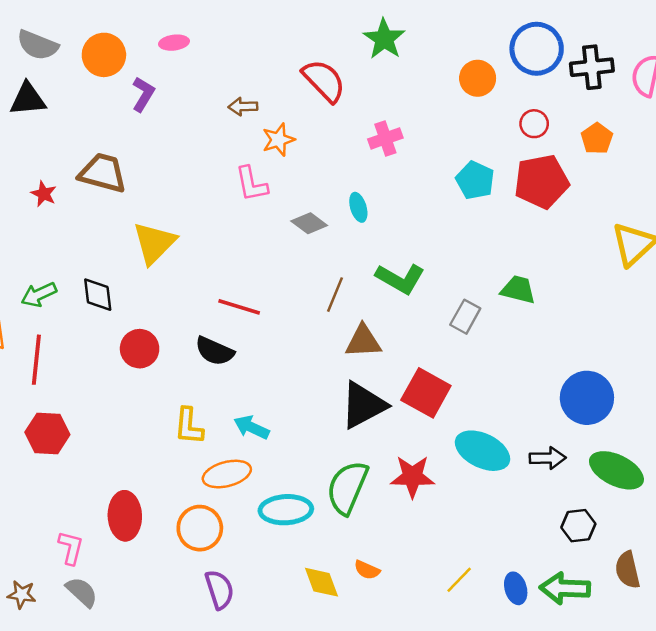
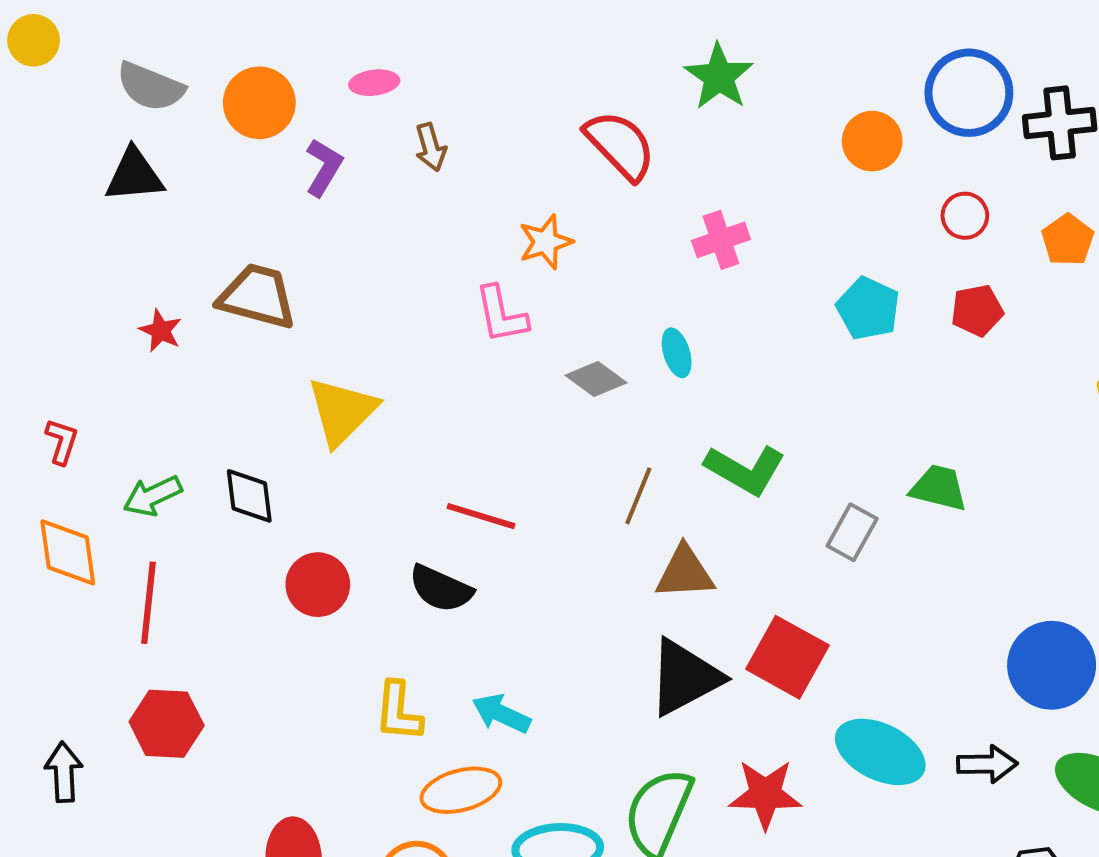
brown arrow: (243, 107) -> (431, 147), moved, turned -104
red pentagon: (541, 181) -> (977, 310), size x0.6

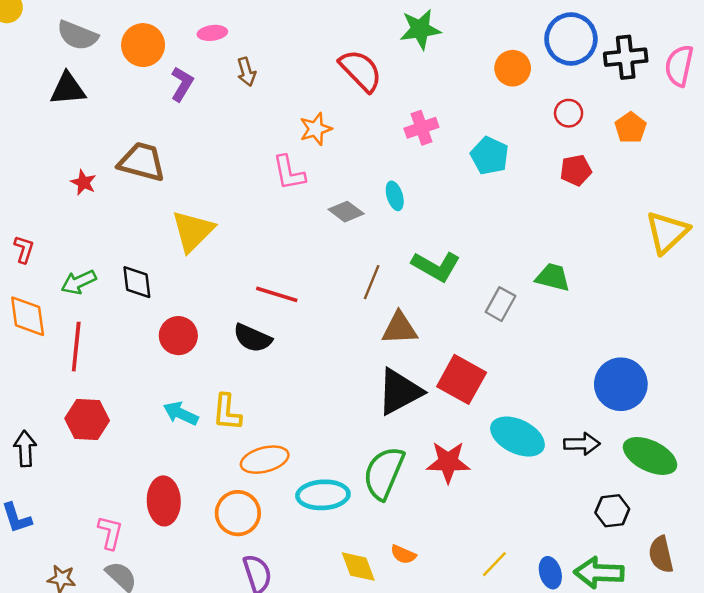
green star: (719, 77) -> (420, 29), turned 30
cyan pentagon: (868, 308) -> (490, 156), moved
cyan arrow: (501, 714) -> (181, 413), moved

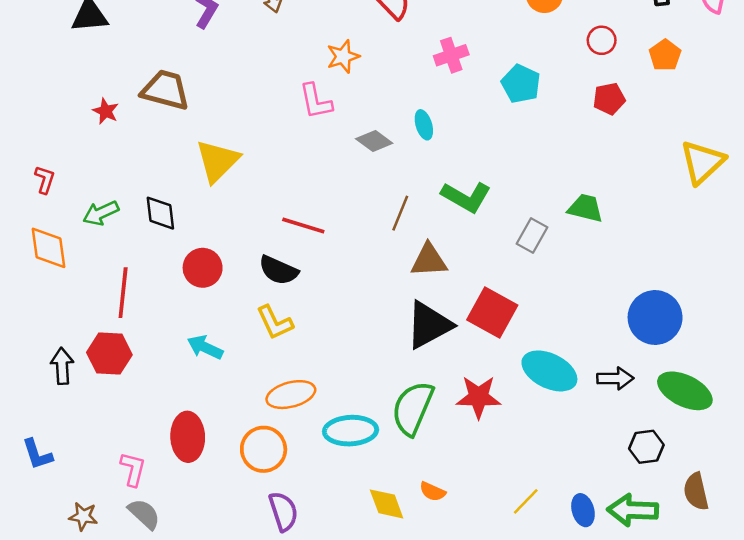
red line: (76, 347) -> (123, 293), moved
yellow L-shape: (227, 412) -> (275, 322), moved, turned -30
black arrow: (25, 449) -> (62, 366), moved

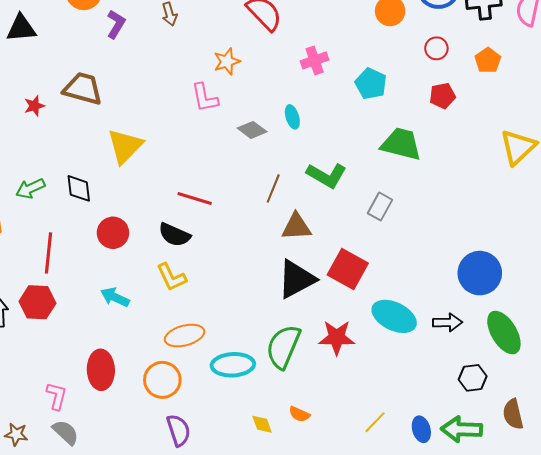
red star: (106, 111) -> (34, 106), turned 30
green trapezoid: (585, 208) -> (401, 144), moved, size x1.4
green ellipse: (685, 391) -> (504, 333), turned 33
yellow diamond: (387, 504) -> (262, 424), size x0.7

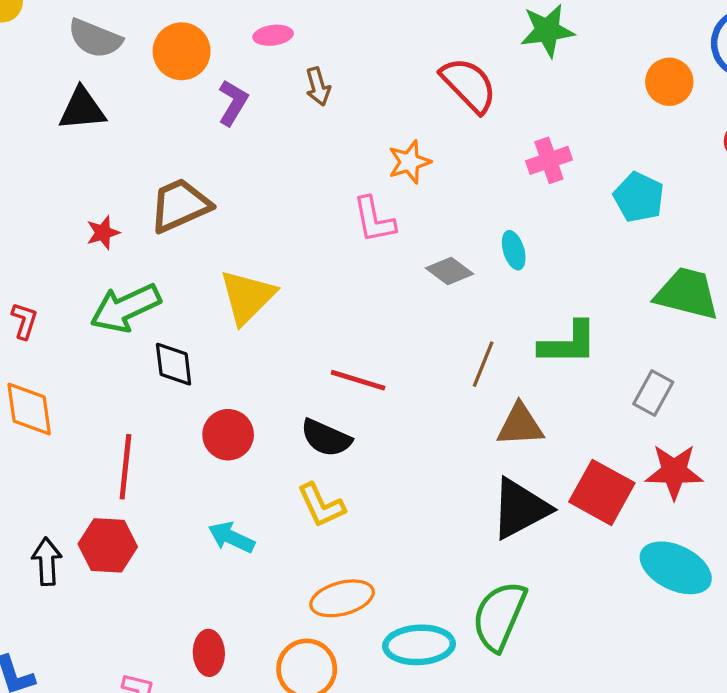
brown trapezoid: (83, 89) -> (180, 205), turned -39
green L-shape: (327, 175) -> (568, 343), turned -30
green arrow: (30, 188) -> (125, 308), moved, size x1.5
red star: (337, 338) -> (674, 472), moved
red ellipse: (101, 370) -> (209, 653), size x0.7

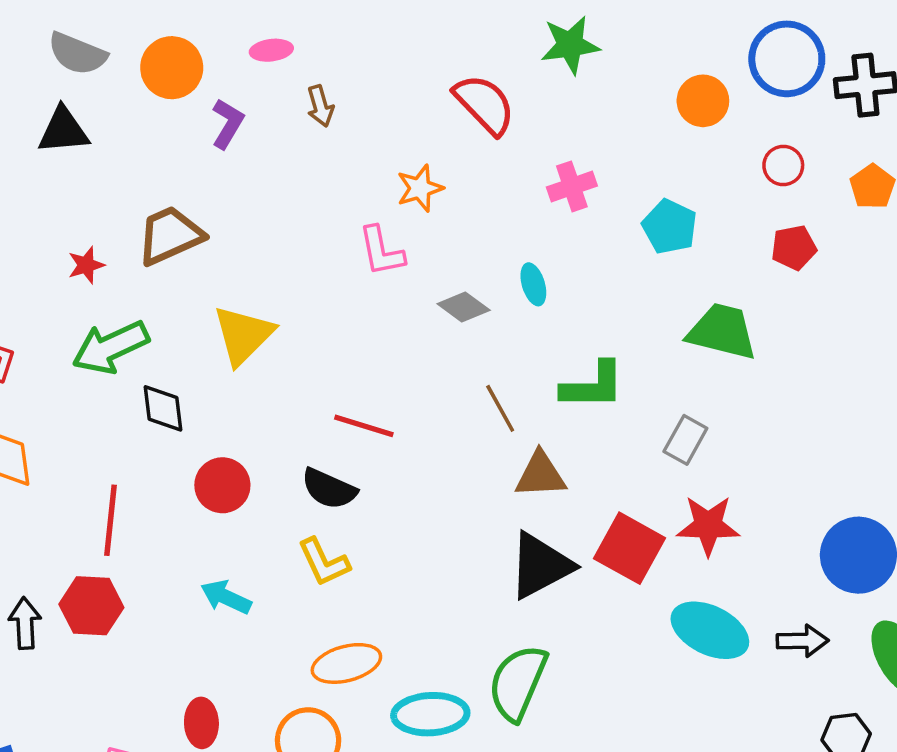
brown line: (483, 364) -> (500, 408), turned -51

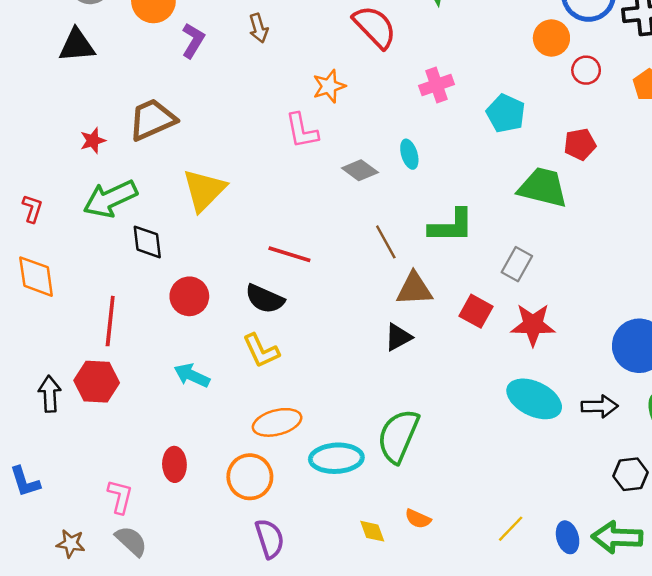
orange circle: (703, 101) -> (551, 38), moved
red pentagon: (794, 248) -> (580, 144), moved
red square: (630, 548) -> (476, 311), moved, size x0.7
black triangle: (540, 566) -> (398, 337), moved, size x0.6

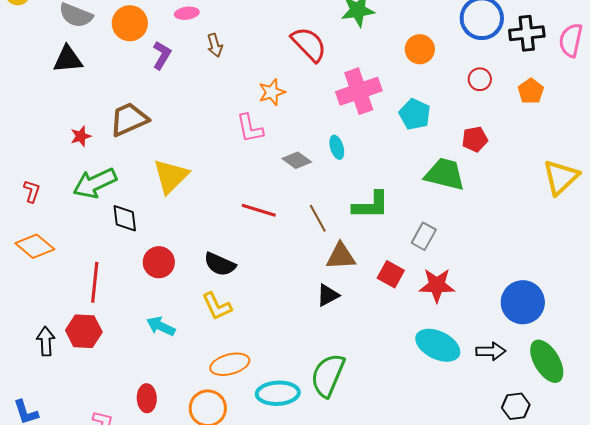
orange circle: (551, 38) -> (420, 49), moved
pink cross: (437, 85) -> (359, 91), size x1.6
red line: (289, 254) -> (259, 210), moved
orange diamond: (36, 277) -> (35, 246), turned -42

